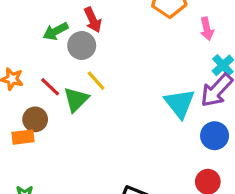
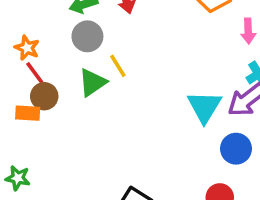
gray circle: (82, 45) -> (87, 36), moved
red line: (50, 87) -> (35, 73), moved

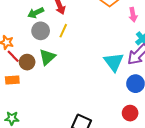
yellow line: (118, 66) -> (63, 31), moved, turned 64
brown circle: (44, 96) -> (27, 62), moved

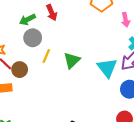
yellow line: (63, 31) -> (46, 56), moved
green triangle: (47, 57) -> (72, 60), moved

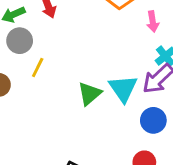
green triangle: (72, 60) -> (90, 94), moved

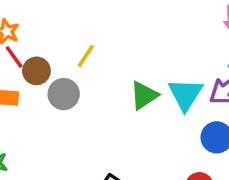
gray circle: (20, 41) -> (64, 94), moved

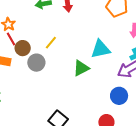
cyan triangle: (185, 94) -> (101, 49), moved, turned 40

